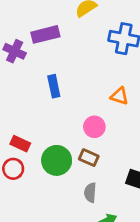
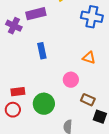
red rectangle: (20, 144) -> (18, 92), turned -32
brown rectangle: (89, 158) -> (88, 100), moved

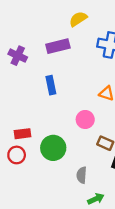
purple rectangle: (36, 14) -> (58, 46), moved

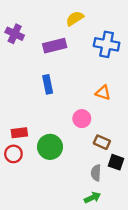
purple cross: (18, 56) -> (15, 34), moved
gray semicircle: (82, 175) -> (96, 173), moved

